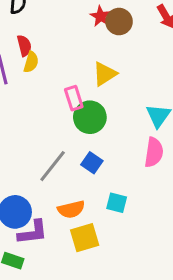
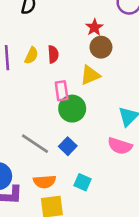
brown circle: (119, 22) -> (101, 47), moved
red semicircle: (24, 46) -> (53, 54), moved
pink semicircle: (154, 152) -> (120, 146), turned 90
gray line: (53, 166) -> (35, 144), turned 76

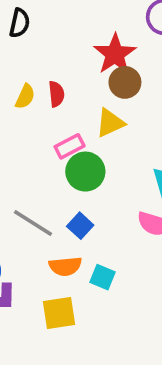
red star: (94, 27) -> (115, 54), size x1.6
pink rectangle: (62, 91) -> (70, 146), turned 72
orange semicircle: (45, 182) -> (65, 266), moved

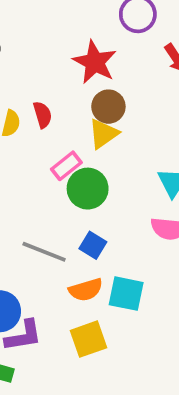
brown circle: (125, 82) -> (108, 107), moved
cyan square: (103, 277) -> (126, 294), size x1.4

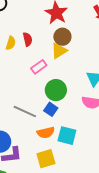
green circle: (88, 189) -> (56, 90), moved

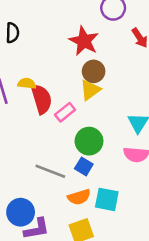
red semicircle: (28, 39) -> (42, 99), moved, size x1.6
yellow semicircle: (11, 43) -> (27, 83), turned -96

